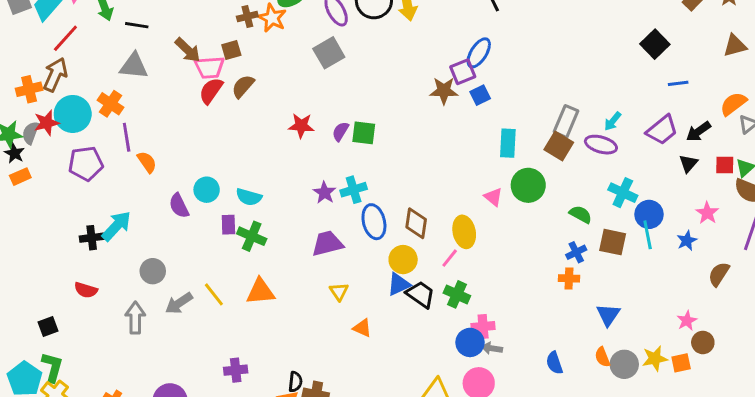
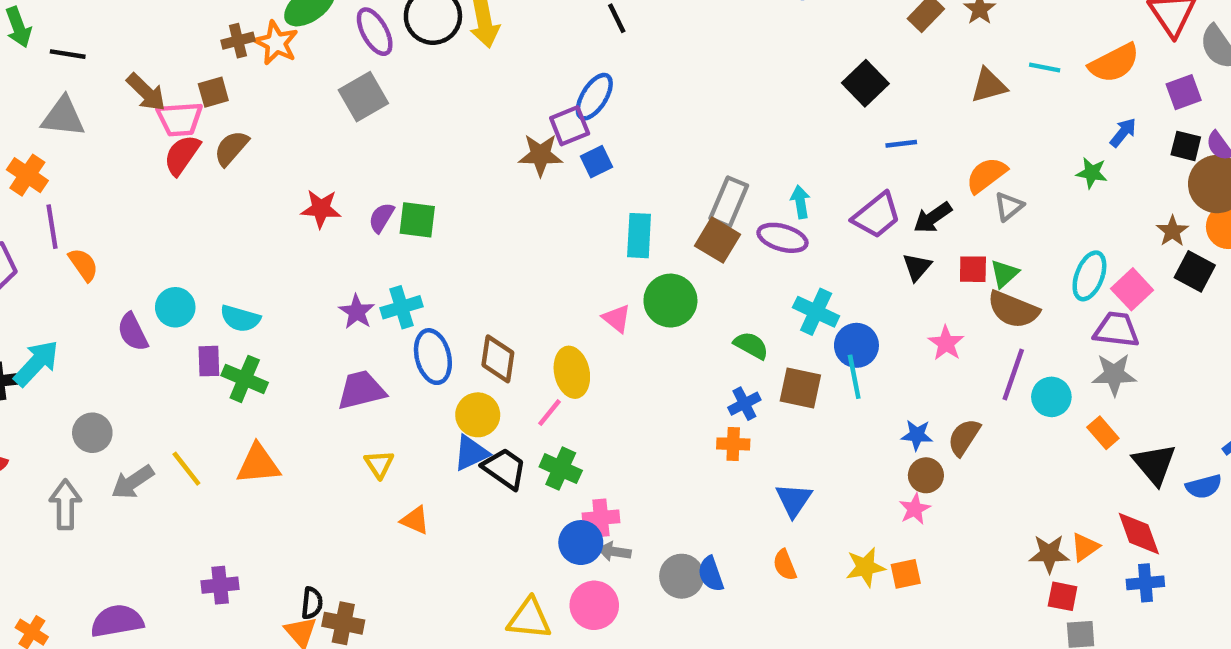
cyan arrow: (613, 121) -> (800, 202), turned 132
blue star: (687, 241) -> (917, 435), moved, turned 30
brown circle: (703, 342) -> (926, 475), moved
gray circle: (624, 364) -> (682, 576), moved

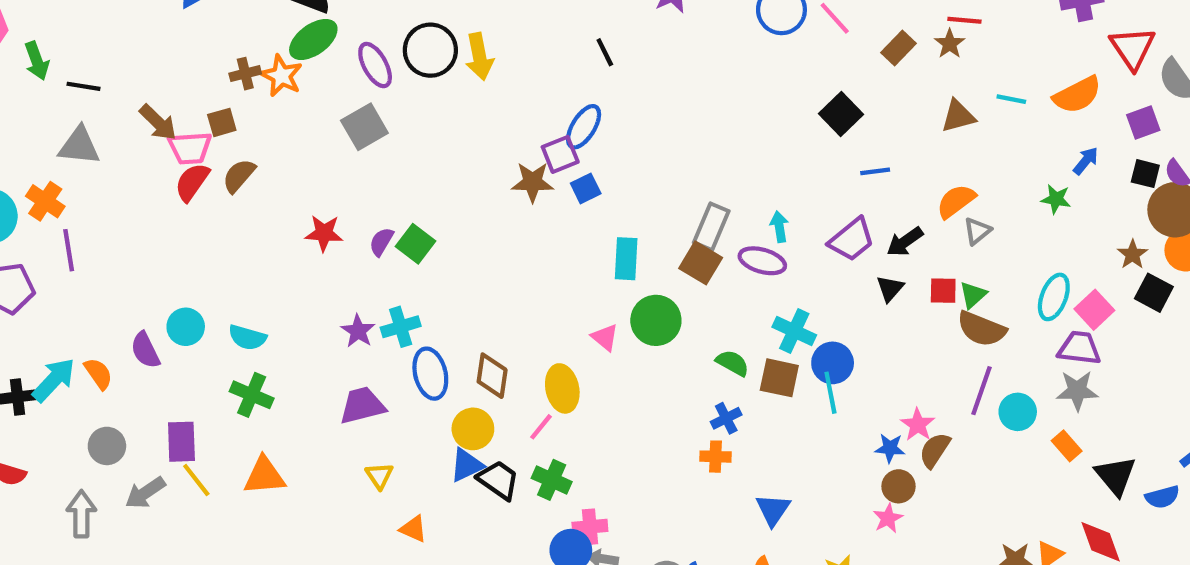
green square: (417, 220) -> (415, 244), turned 30
orange semicircle: (83, 265) -> (98, 374), moved
pink star: (946, 343) -> (918, 425), moved
purple rectangle: (209, 361) -> (181, 442), moved, size x1.4
brown square: (800, 388) -> (779, 378), moved

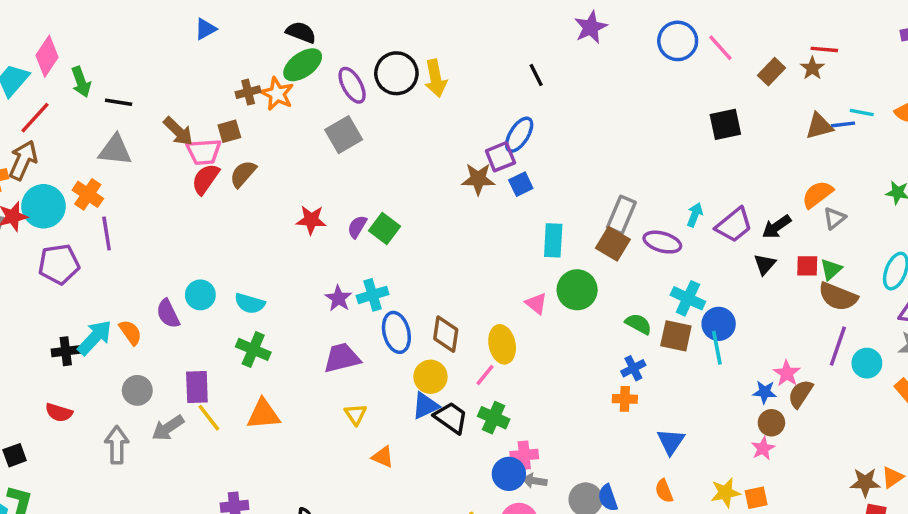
black square: (841, 114) -> (725, 124), turned 32
blue line: (875, 171) -> (843, 124), moved
cyan arrow: (779, 227) -> (695, 215), moved, turned 30

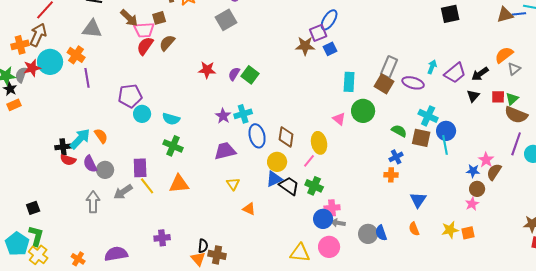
purple pentagon: (59, 264) -> (130, 96), moved
purple semicircle: (168, 314) -> (90, 164), moved
red semicircle: (59, 413) -> (68, 160), moved

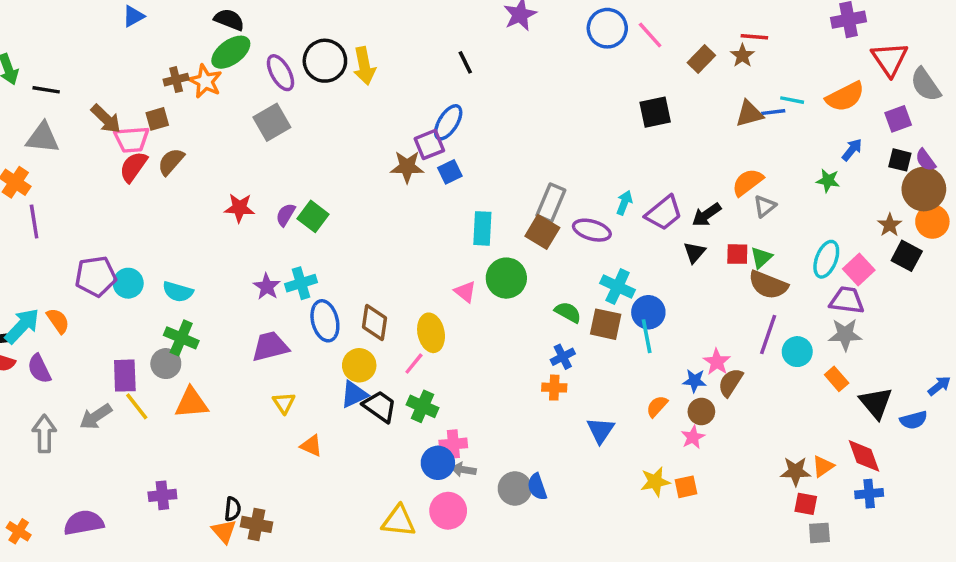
purple pentagon: (130, 96) -> (96, 276), moved
gray circle: (105, 170) -> (166, 364), moved
orange semicircle: (414, 229) -> (657, 406), moved, turned 64

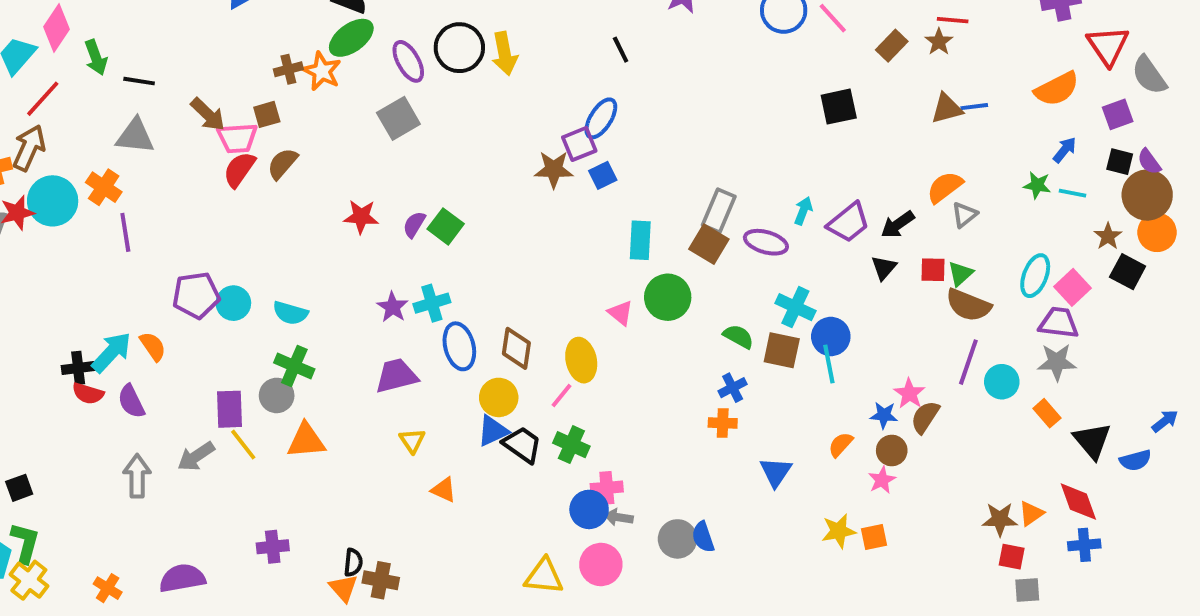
cyan line: (792, 100) -> (1073, 193), moved

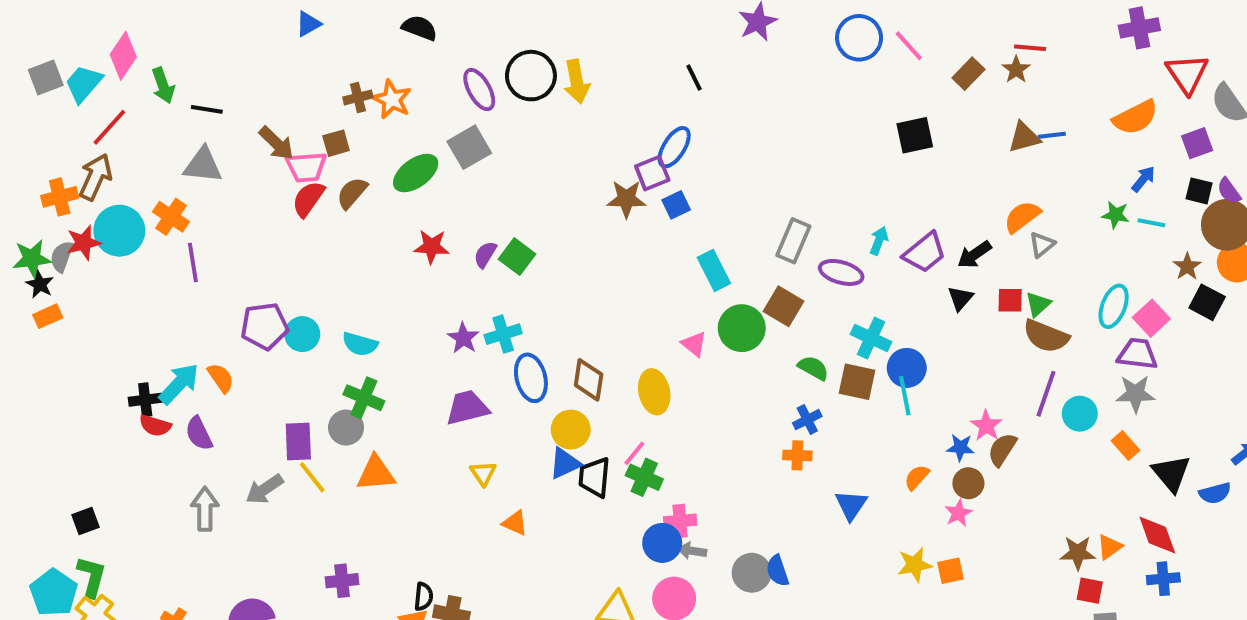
green ellipse: (351, 38) -> (416, 173), moved
cyan rectangle: (640, 240) -> (714, 270), turned -30
brown square: (709, 244) -> (783, 306), moved
pink line: (562, 395) -> (634, 453), moved
black trapezoid: (522, 445) -> (595, 477), turned -120

